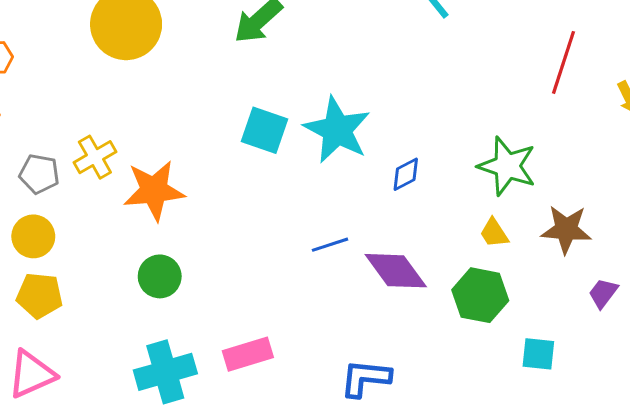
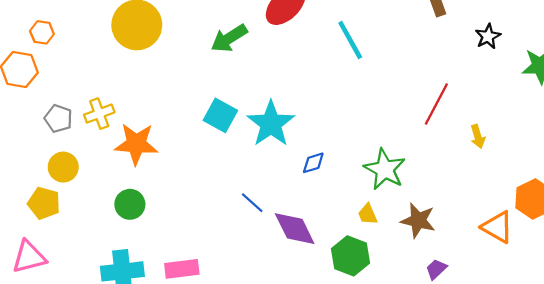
yellow circle: (33, 236) -> (63, 167), moved
blue line: (330, 245) -> (252, 203), turned 50

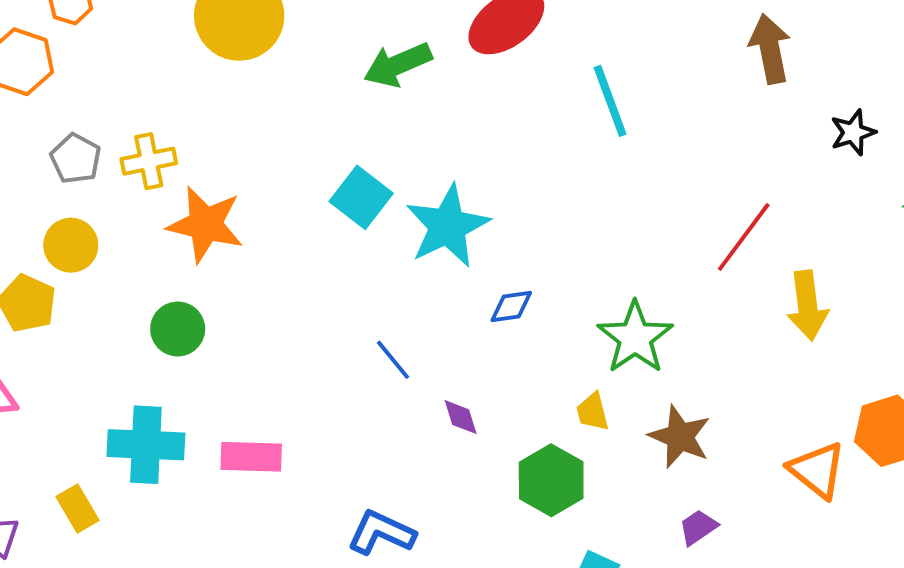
yellow arrow: (478, 136) -> (808, 306), size x1.6
purple diamond: (295, 229) -> (461, 417), size x0.5

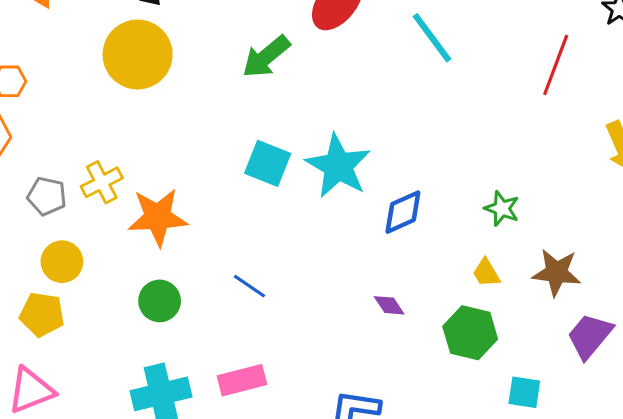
red line: (744, 237) -> (556, 65), moved
blue diamond: (511, 307) -> (403, 212), size x1.4
green star: (635, 338) -> (502, 208), size x0.6
blue line: (393, 360) -> (250, 286), moved
purple trapezoid: (698, 527) -> (590, 336), size x1.6

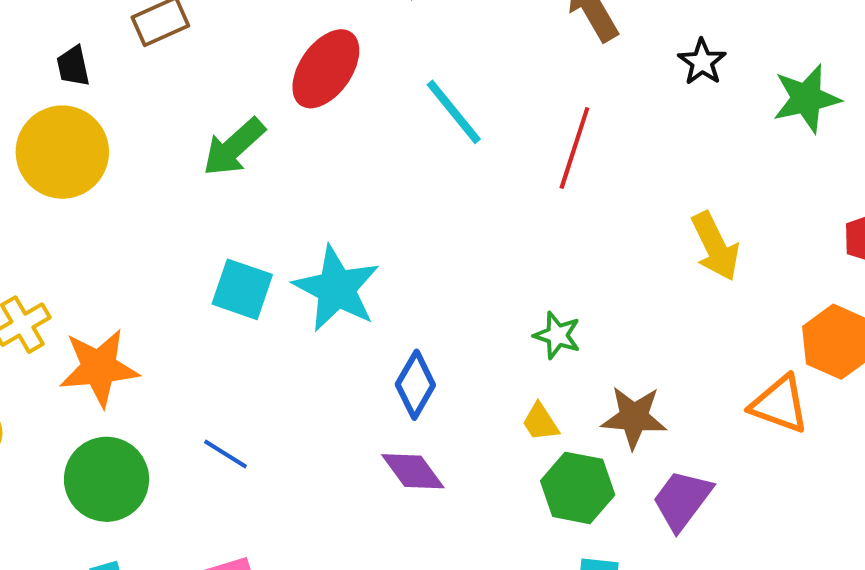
red line: (556, 65) -> (574, 148), moved
blue diamond: (403, 212) -> (415, 385), moved, turned -33
green circle: (160, 301) -> (107, 479), size x1.5
purple diamond: (389, 305) -> (413, 471), size x1.5
green hexagon: (470, 333) -> (578, 488), moved

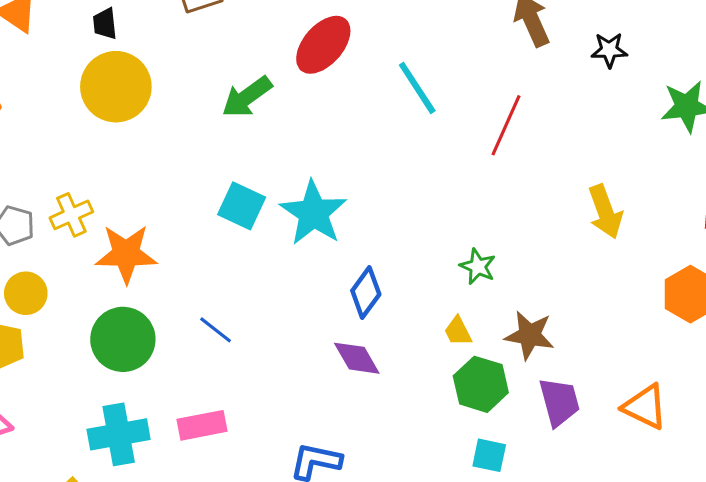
black star: (702, 62) -> (609, 50), moved, turned 30
black trapezoid: (73, 66) -> (105, 24), moved
orange triangle: (780, 404) -> (645, 407), moved
purple trapezoid: (682, 500) -> (559, 402), turned 122

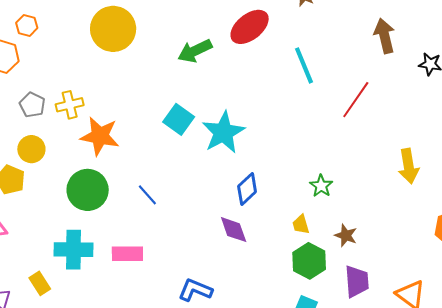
brown star: (529, 335) -> (346, 235), size x0.7

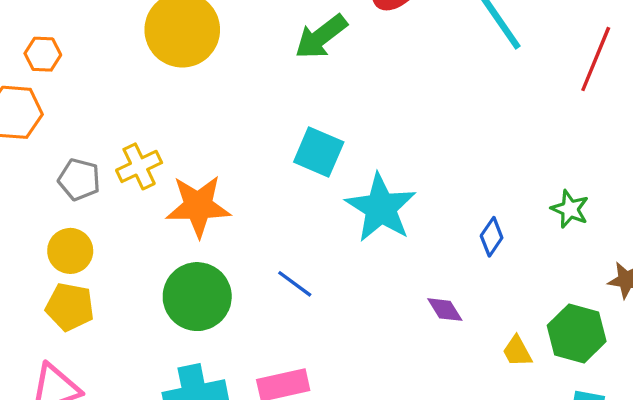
cyan star: (223, 132) -> (381, 208), moved
yellow circle: (31, 149) -> (70, 251), moved
blue diamond: (247, 189) -> (492, 237), moved, size x0.7
yellow trapezoid: (301, 224) -> (517, 351), moved
purple diamond: (234, 230) -> (445, 310), size x0.7

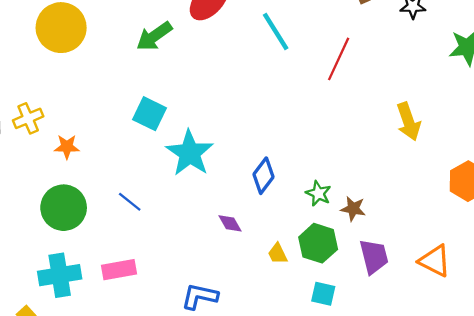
orange star: (198, 206) -> (67, 147), size x0.6
green star: (570, 209) -> (318, 193), moved
blue diamond: (492, 237) -> (264, 176), size x1.4

